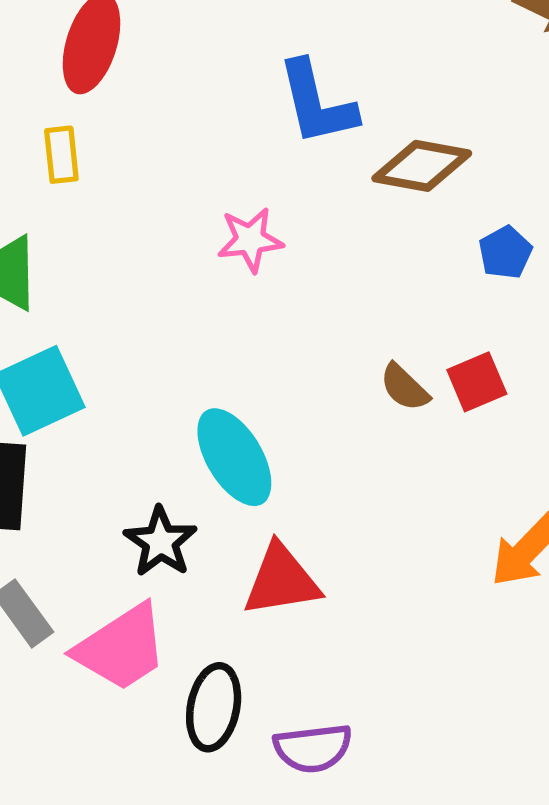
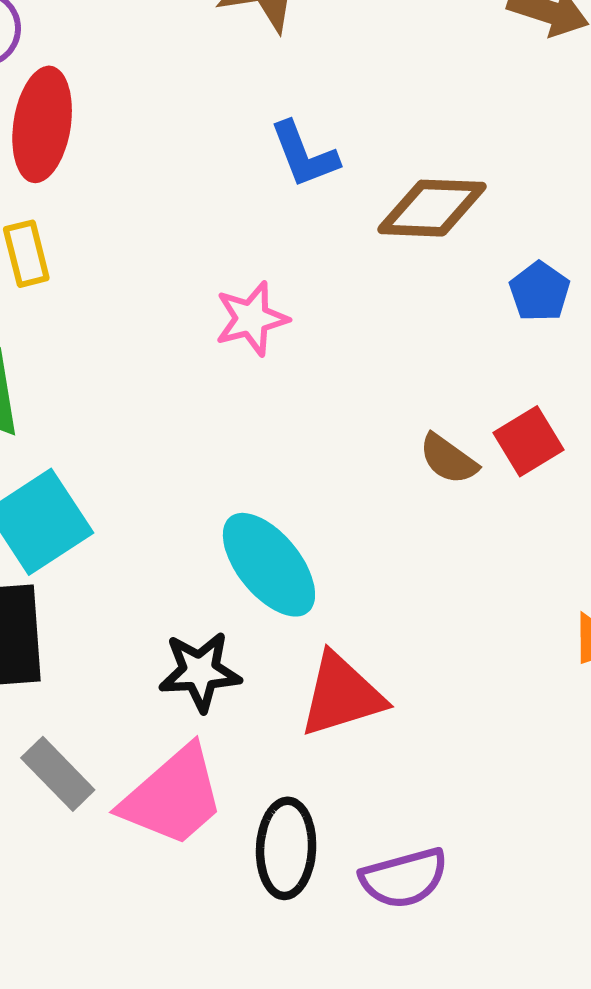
blue L-shape: (317, 103) -> (304, 155), size x0.7
black star: (161, 542) -> (200, 672), turned -30

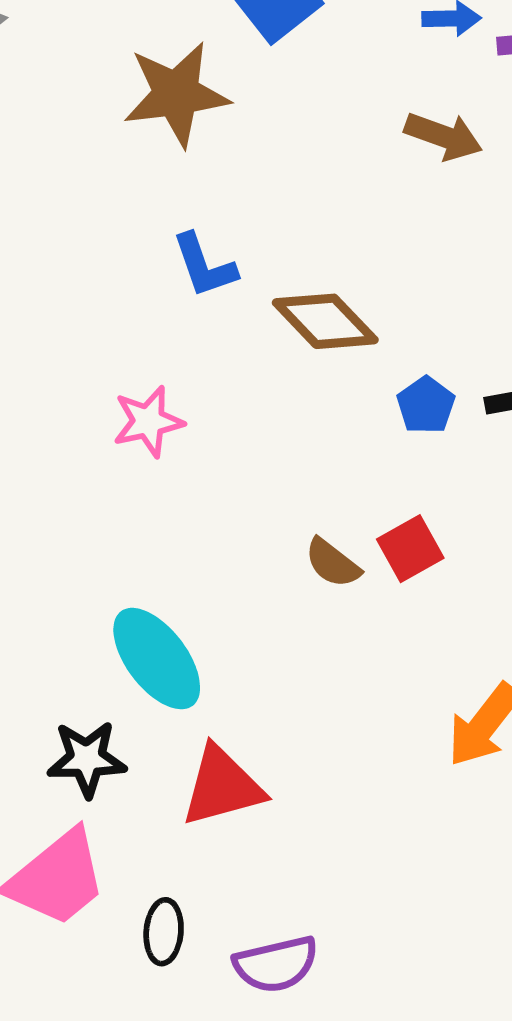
brown diamond: (432, 208) -> (325, 321), turned 42
black ellipse: (286, 848) -> (164, 932), size x0.7

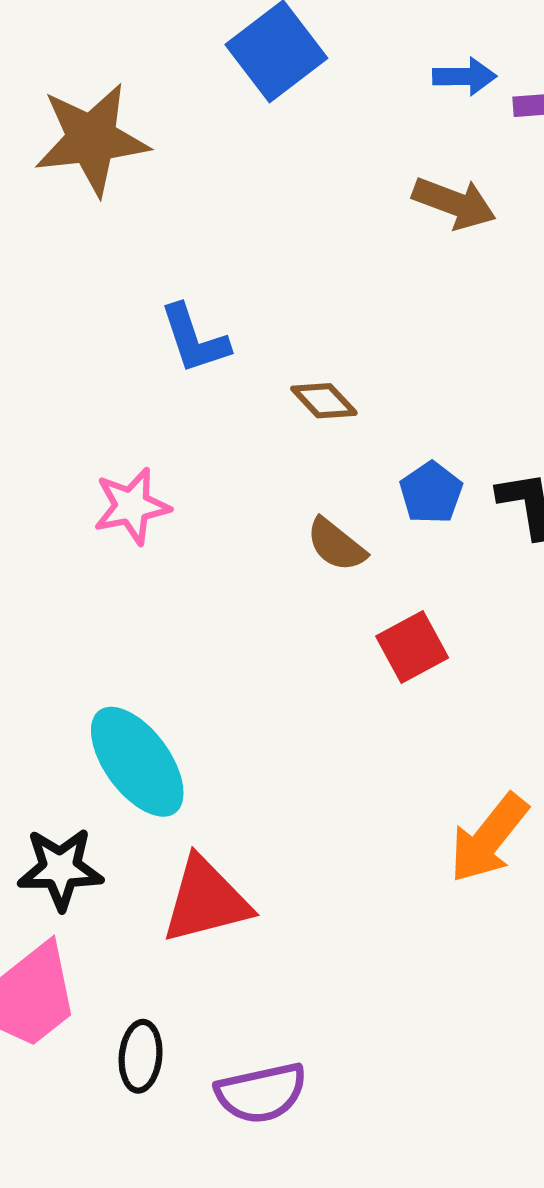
brown star: (176, 94) -> (92, 139), moved
brown diamond: (325, 321) -> (324, 401), size x0.6
brown semicircle: (333, 563) -> (336, 545), moved

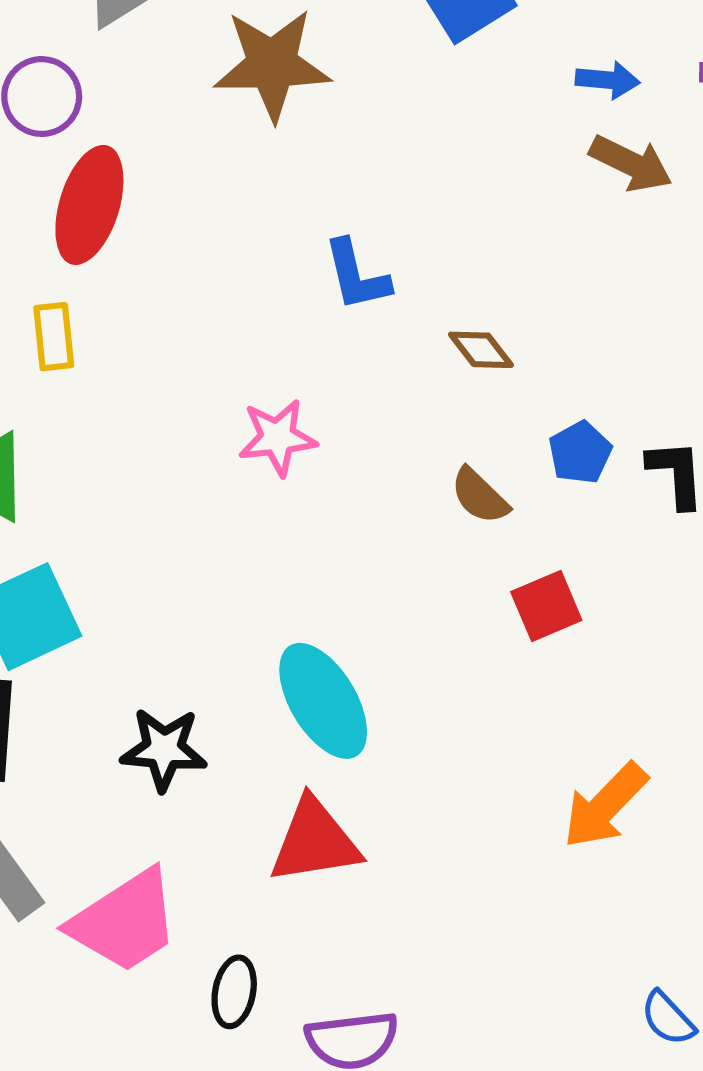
blue arrow: (465, 76) -> (608, 80), moved
cyan ellipse: (137, 762) -> (323, 701), moved
black star: (60, 869) -> (164, 749), moved

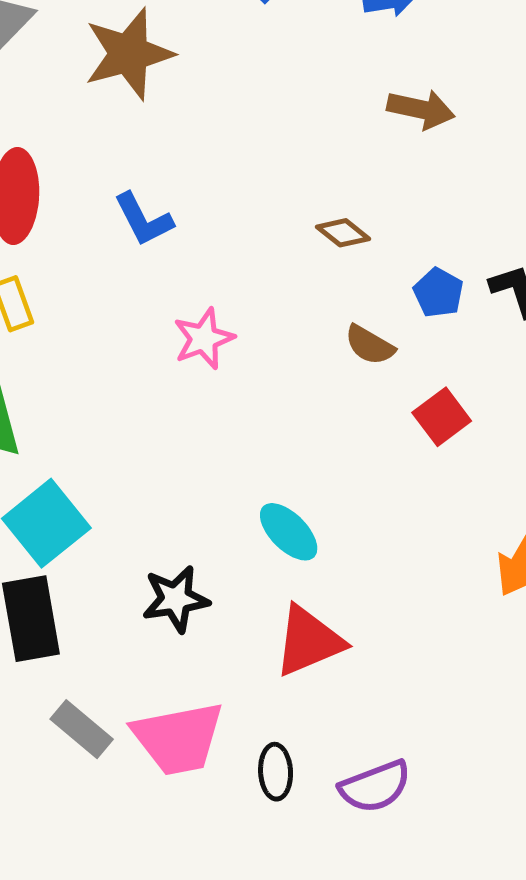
brown arrow: (631, 163) -> (421, 109), moved
blue L-shape: (357, 275) -> (144, 219), moved
cyan ellipse: (323, 701) -> (289, 532), size x0.7
pink trapezoid: (125, 921) -> (178, 738), turned 36

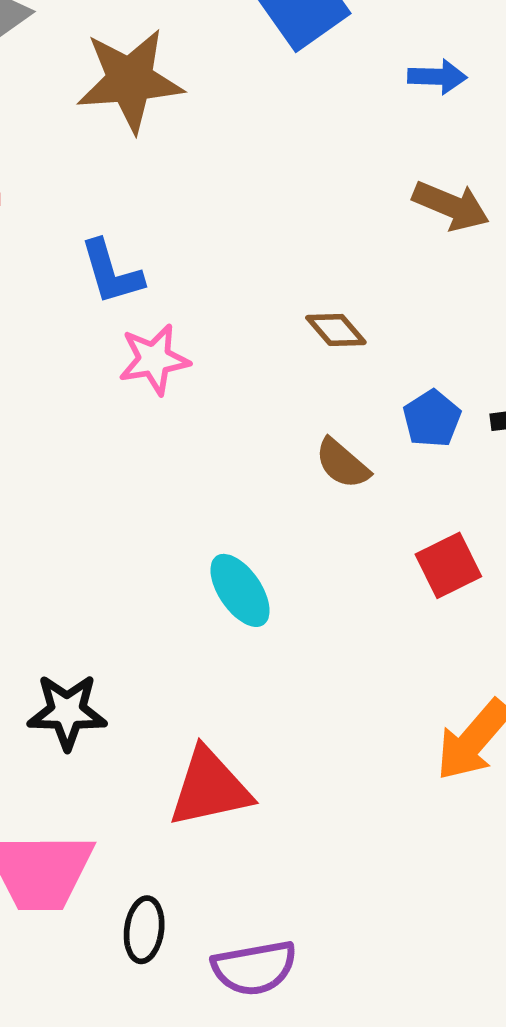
pink star: (204, 339) -> (154, 359), moved
red square: (442, 417) -> (448, 565), moved
cyan ellipse: (289, 532) -> (240, 590), moved

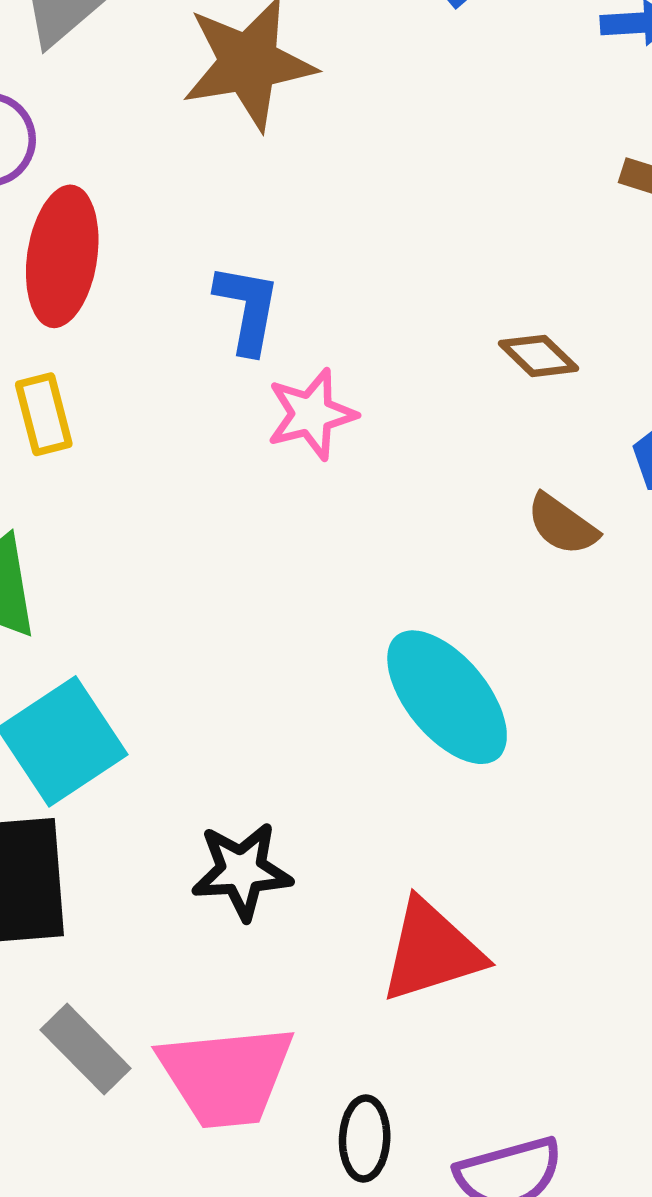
blue L-shape: (111, 272) -> (247, 309), turned -148
cyan ellipse: (240, 590) -> (447, 697), size x1.5

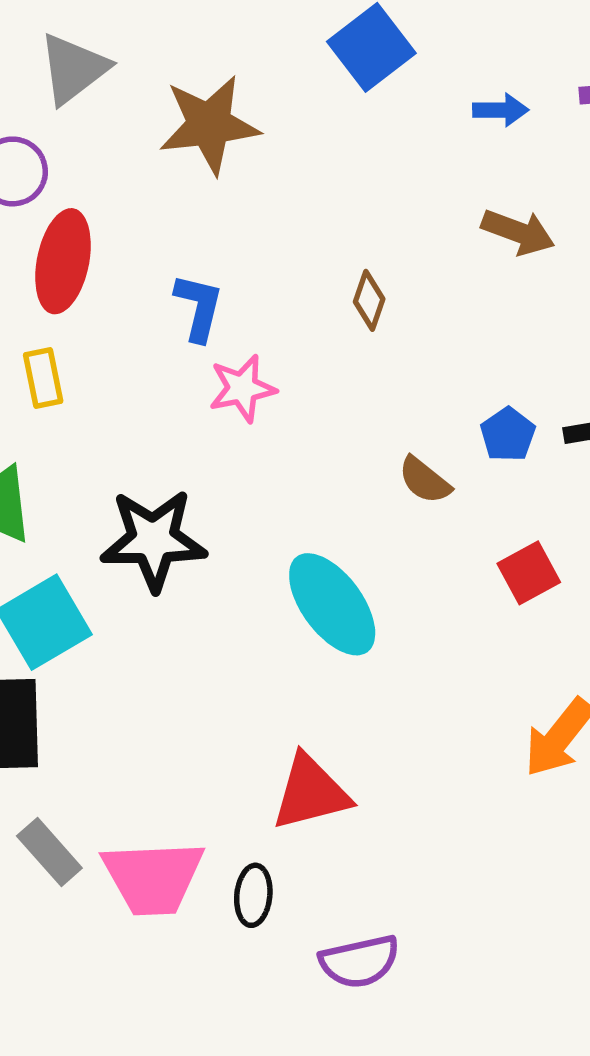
brown diamond: (539, 356) -> (369, 300), moved, turned 62
black star: (242, 871) -> (153, 540), moved, size x1.4
black ellipse: (365, 1138) -> (253, 895), moved

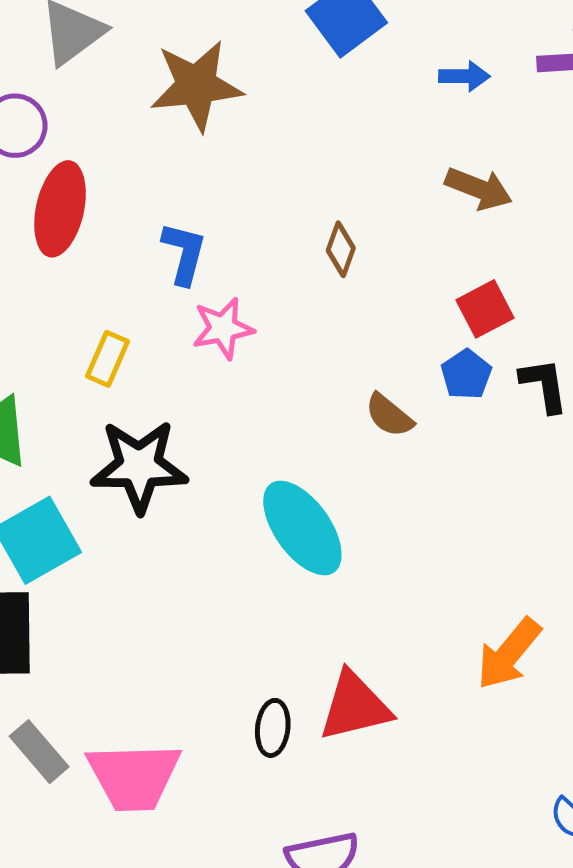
yellow rectangle: (43, 378) -> (108, 359), moved, turned 34
red square: (529, 573) -> (485, 309), moved
red triangle: (311, 793) -> (355, 706), moved
black ellipse: (253, 895) -> (273, 728), moved

